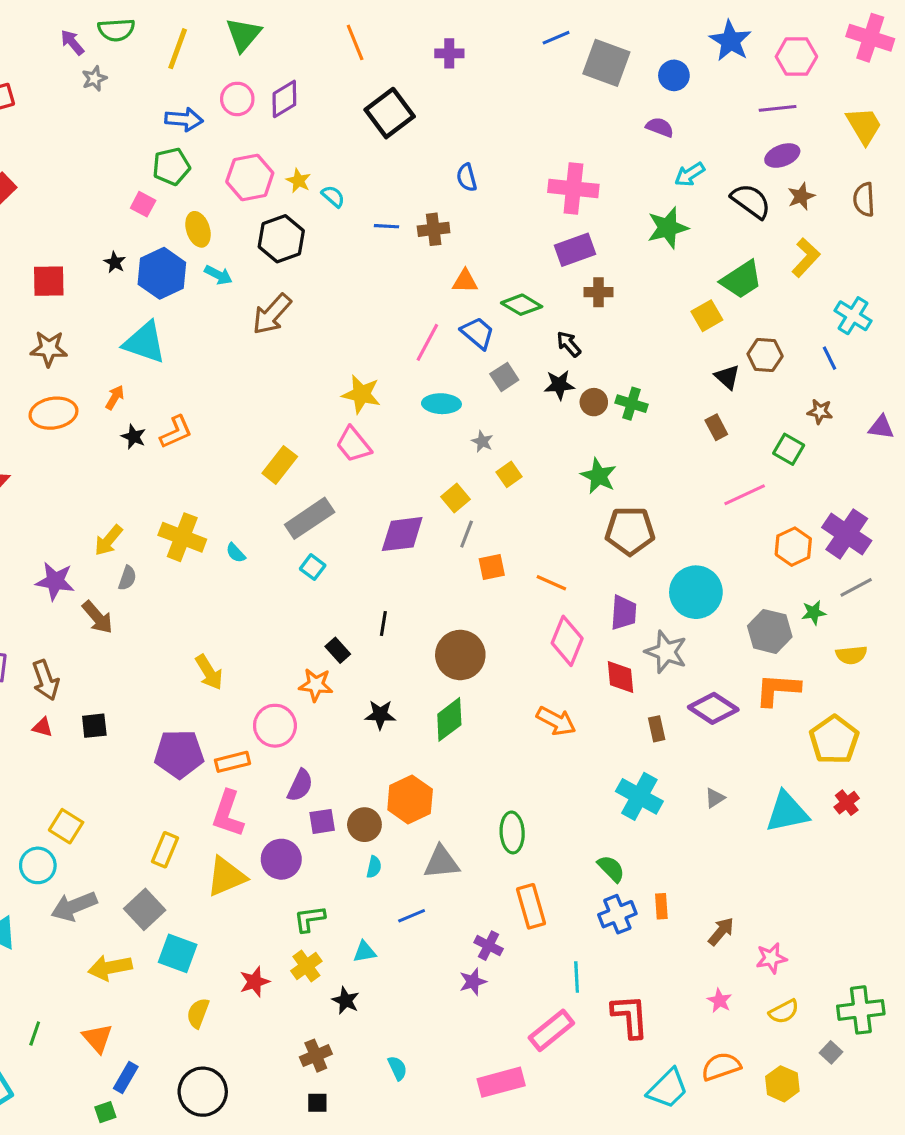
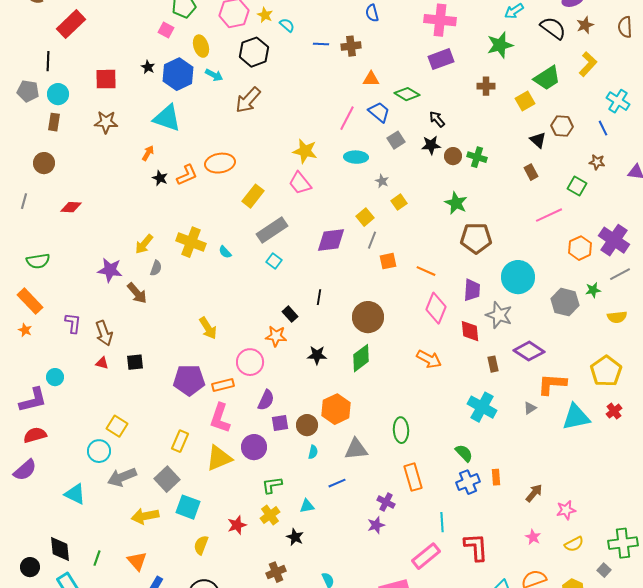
brown cross: (599, 292) -> (486, 86), moved
orange ellipse: (53, 413) -> (220, 163), moved
orange L-shape: (778, 690) -> (552, 384), moved

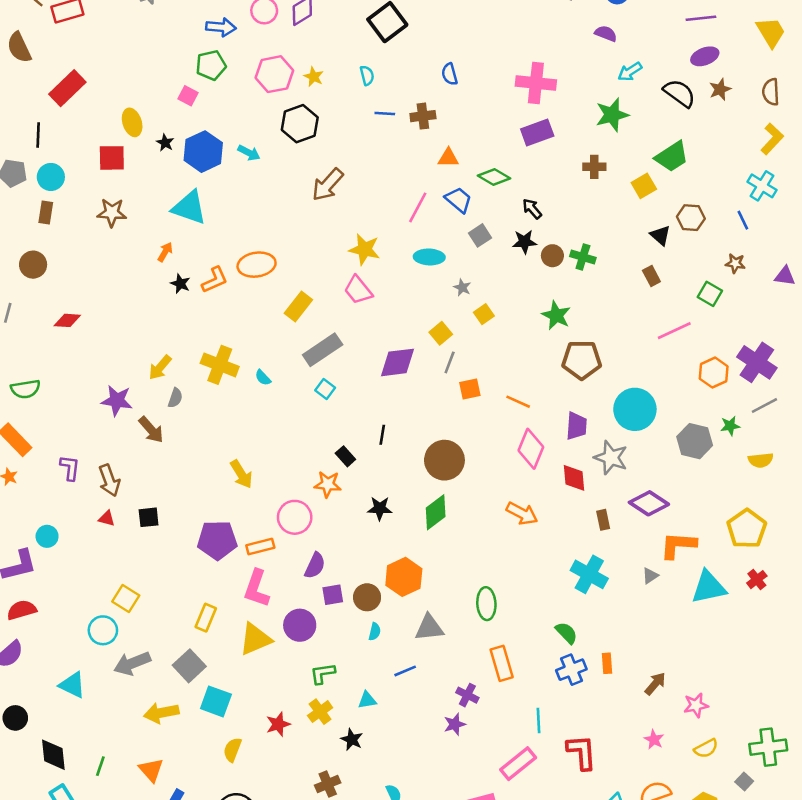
cyan semicircle: (287, 25) -> (367, 75), moved, turned 35
yellow ellipse: (201, 46) -> (132, 122), moved
yellow L-shape: (588, 64) -> (772, 139), moved
brown arrow: (248, 100) -> (328, 185), moved
black circle: (30, 567) -> (15, 718), moved

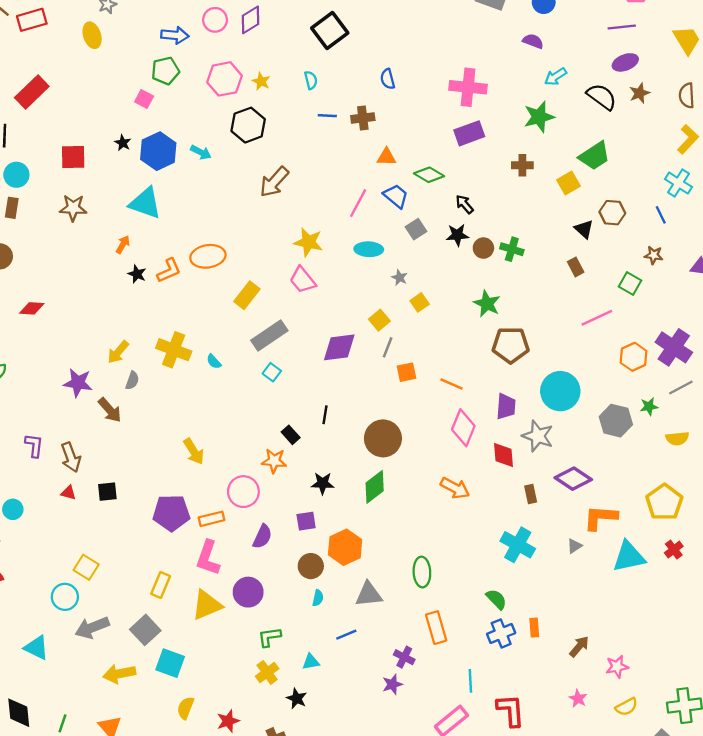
yellow ellipse: (132, 122) -> (92, 35), moved
purple square: (333, 595) -> (306, 521), moved
red star: (278, 724) -> (228, 721), moved

